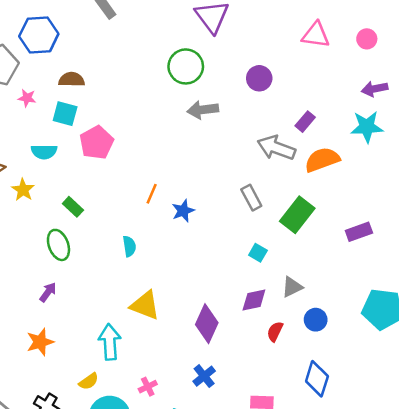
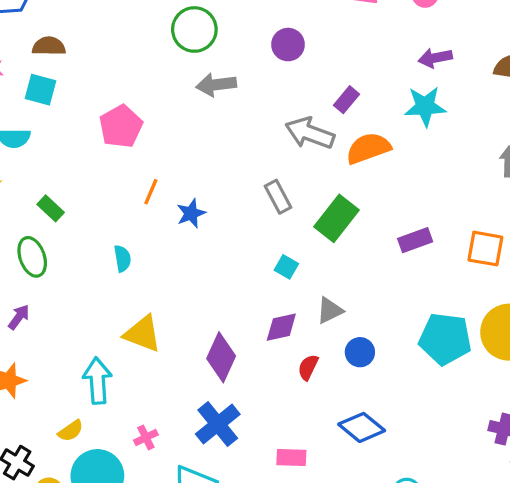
pink pentagon: (97, 143) -> (121, 126), moved
blue cross: (204, 376) -> (218, 424), size x1.5
blue diamond: (317, 379) -> (362, 427), turned -68

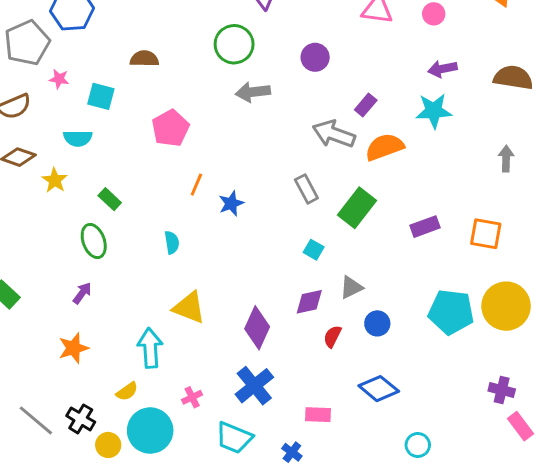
brown semicircle: (49, 46) -> (144, 59), moved

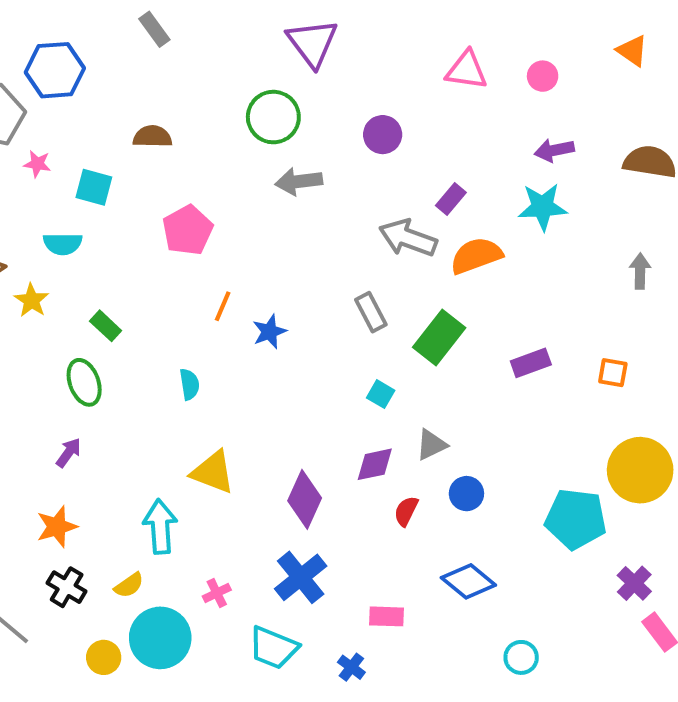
orange square: (486, 234) -> (613, 373), size x0.7
cyan pentagon: (451, 312) -> (576, 519), moved
purple cross: (502, 390) -> (634, 583), turned 30
black cross: (81, 419) -> (67, 587), moved

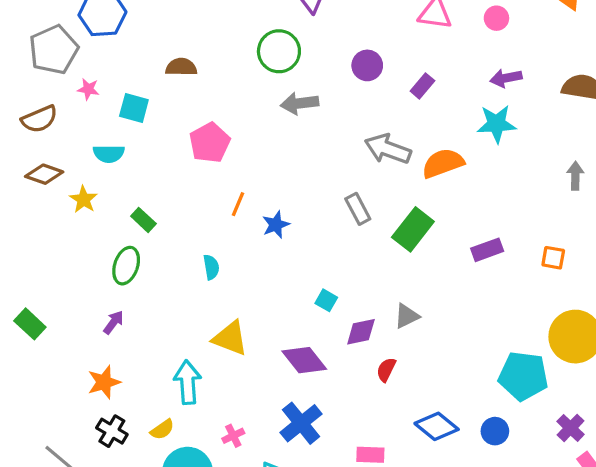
purple rectangle: (451, 199) -> (422, 86), moved
green ellipse: (84, 382) -> (126, 266), turned 39
cyan square: (381, 394) -> (326, 300), moved
blue circle: (466, 494) -> (495, 431), moved
purple diamond: (305, 499) -> (304, 360), turned -63

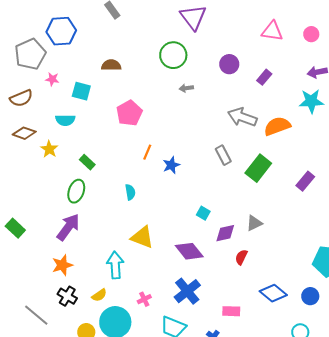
gray arrow: (299, 103) -> (186, 88), size x0.6
purple rectangle: (487, 250) -> (305, 181), turned -30
purple arrow: (113, 322) -> (68, 227), size x1.8

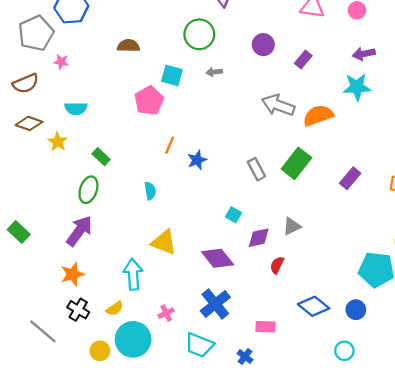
cyan square: (81, 91) -> (172, 75), moved
gray rectangle: (223, 155) -> (256, 169), moved

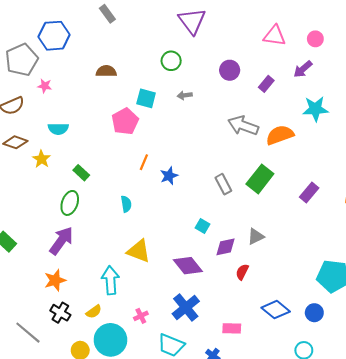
green circle: (199, 34) -> (171, 61), size x0.7
purple arrow: (364, 54) -> (303, 69), moved, turned -30

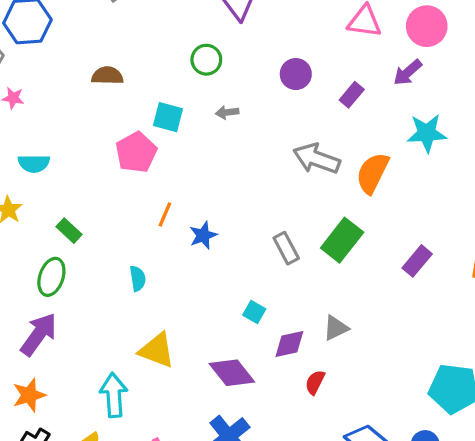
pink circle: (315, 39) -> (427, 26), size x1.6
orange semicircle: (280, 135) -> (372, 173), turned -44

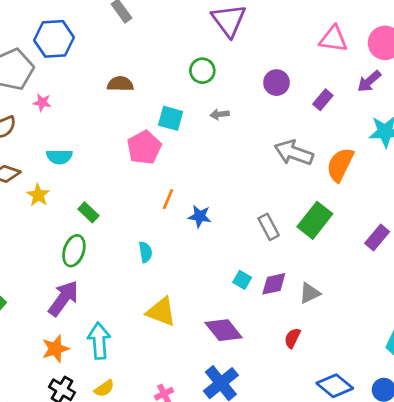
blue star: (203, 235) -> (200, 216), turned 30
purple diamond: (289, 344) -> (274, 284), moved
cyan arrow: (114, 395) -> (99, 341), moved

